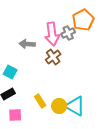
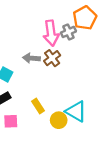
gray arrow: (27, 44) -> (31, 58), moved
yellow circle: (59, 106) -> (59, 120), moved

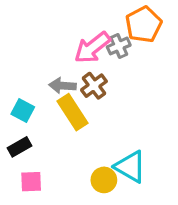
pink arrow: (51, 33) -> (92, 48), turned 60
yellow rectangle: (38, 106) -> (72, 112), moved, size x1.5

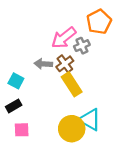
gray cross: (119, 46) -> (82, 46), moved
yellow rectangle: (72, 112) -> (72, 84), moved
yellow circle: (104, 180) -> (72, 129), size x1.5

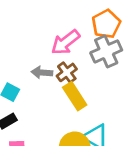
gray cross: (82, 46) -> (106, 51), moved, size x1.6

